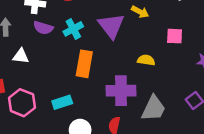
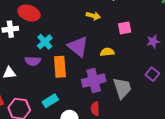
purple triangle: (111, 26) -> (78, 47), moved
purple semicircle: (43, 28) -> (33, 61), moved
gray trapezoid: (153, 108) -> (122, 88), turned -30

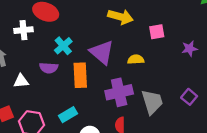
yellow arrow: (93, 16) -> (120, 17), size x1.5
purple square: (152, 74) -> (189, 97), moved

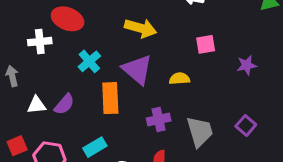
yellow arrow: (120, 17) -> (141, 28), moved
purple semicircle: (49, 68) -> (64, 104), moved, turned -54
purple cross: (119, 92) -> (159, 119), size x0.7

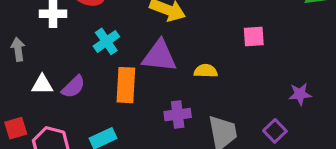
pink square: (206, 44) -> (254, 37), moved
purple star: (247, 65) -> (300, 94), moved
purple triangle: (137, 70) -> (159, 56), turned -40

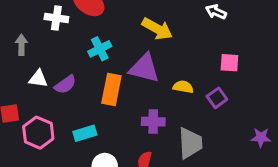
purple star: (300, 94) -> (261, 137), moved
purple square: (275, 131) -> (217, 98), moved

